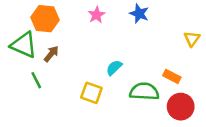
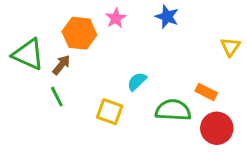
orange hexagon: (45, 19) -> (79, 33), moved
green line: (36, 80) -> (57, 97), moved

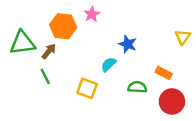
blue star: (167, 17) -> (128, 44), moved
green triangle: (28, 54) -> (22, 43), turned -32
green semicircle: (173, 110) -> (137, 87), size x0.7

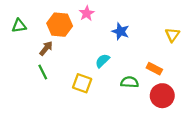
green triangle: (22, 43) -> (19, 26), moved, size x0.6
blue star: (128, 44) -> (121, 31), moved

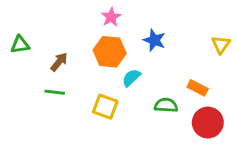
orange hexagon: (60, 25) -> (110, 52), moved
green triangle: (19, 26) -> (20, 45), moved
green line: (43, 72) -> (55, 92), turned -56

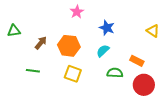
yellow triangle: (221, 45) -> (153, 31), turned -32
orange hexagon: (110, 52) -> (69, 46), moved
cyan semicircle: (131, 78) -> (103, 51), moved
green line: (55, 92) -> (33, 71), moved

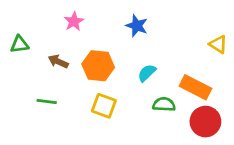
pink star: (77, 12) -> (74, 21), moved
blue star: (107, 28) -> (137, 26), moved
brown arrow: (41, 43) -> (58, 61), turned -104
orange rectangle: (137, 61) -> (195, 87), size x1.5

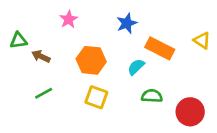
blue star: (137, 26) -> (127, 23), turned 30
brown arrow: (58, 61) -> (41, 56), moved
orange rectangle: (195, 87) -> (160, 48), moved
green line: (47, 102) -> (44, 93), turned -36

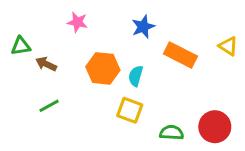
pink star: (69, 19) -> (77, 22), turned -30
cyan semicircle: (136, 67) -> (136, 76), moved, turned -30
green semicircle: (152, 96) -> (172, 133), moved
yellow square: (96, 97) -> (130, 110), moved

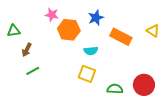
brown arrow: (46, 64) -> (27, 50), moved, turned -88
orange hexagon: (103, 68) -> (69, 30), moved
cyan semicircle: (136, 76) -> (91, 51), turned -112

